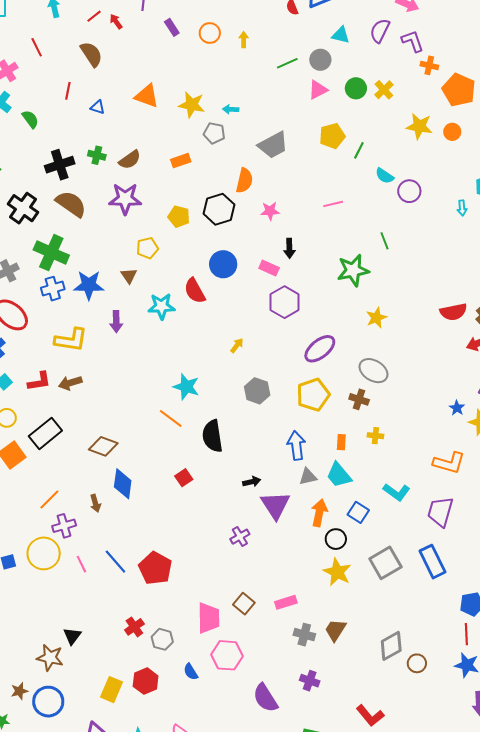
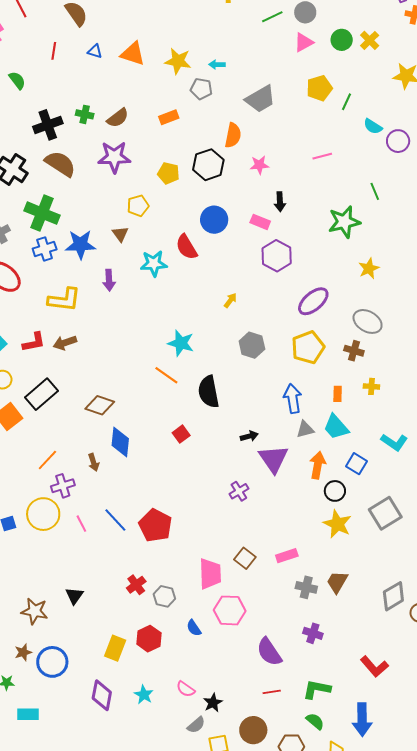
blue triangle: (98, 107) -> (95, 51), moved
brown star: (50, 658) -> (35, 611), moved

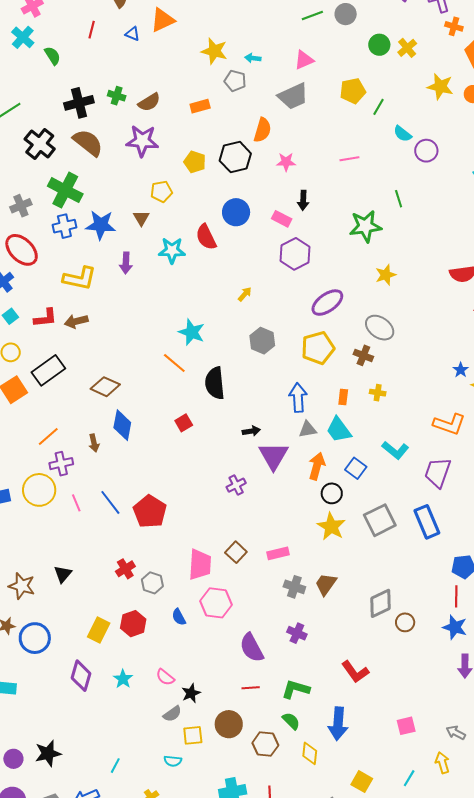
pink triangle: (304, 42) -> (304, 60), moved
orange triangle: (133, 54) -> (163, 20), moved, turned -48

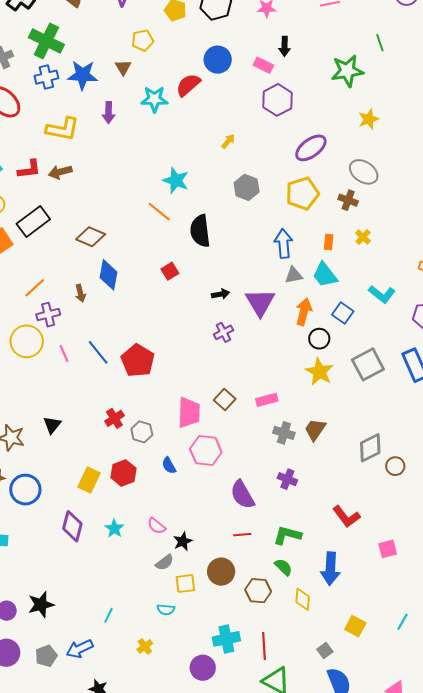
red semicircle: (206, 237) -> (188, 85), turned 76
yellow cross: (378, 393) -> (363, 237), turned 35
black arrow: (251, 431) -> (221, 294), moved
pink square: (406, 726) -> (388, 549), moved

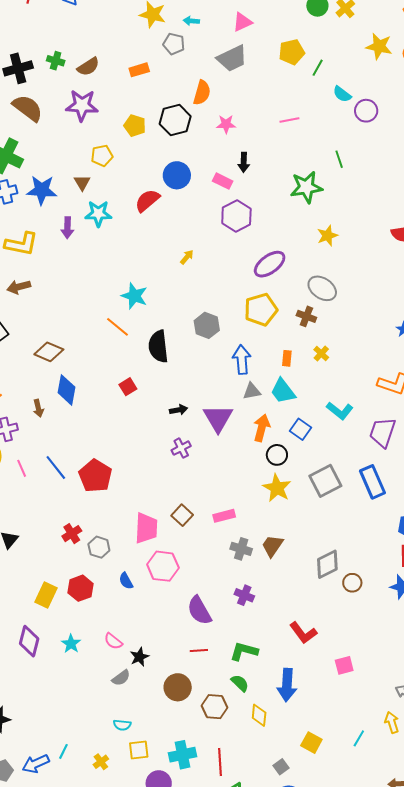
cyan star: (154, 99) -> (98, 214), moved
gray hexagon: (247, 187) -> (207, 325), moved
yellow square: (185, 584) -> (139, 750), moved
cyan line: (108, 615) -> (63, 751), moved

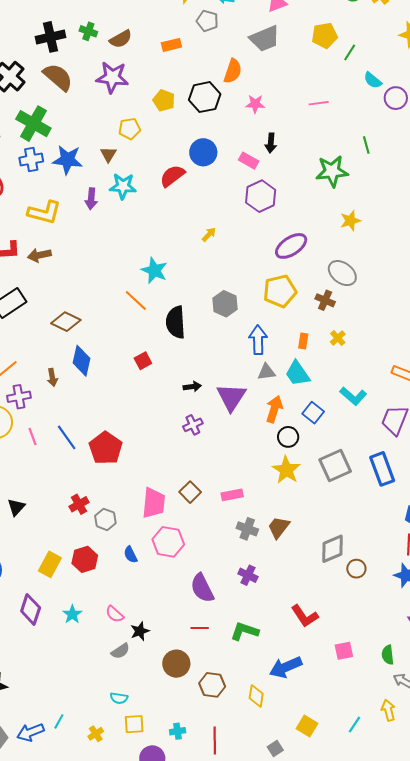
green semicircle: (240, 683) -> (388, 655), moved, turned -144
blue arrow: (287, 685) -> (286, 667), turned 60
cyan cross: (182, 755) -> (178, 731), size x0.6

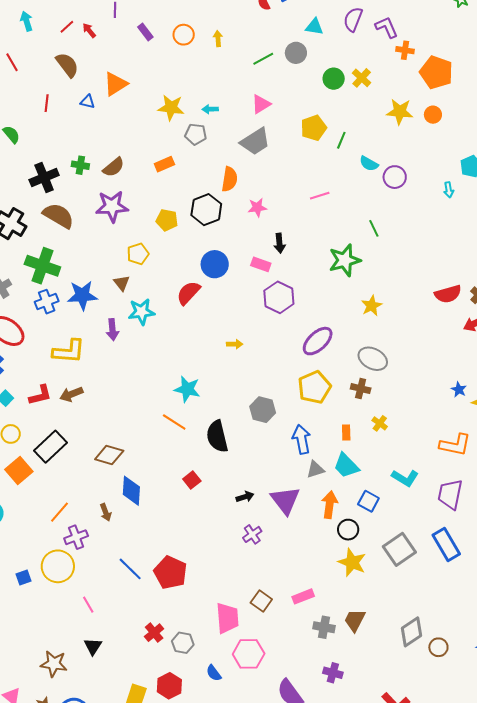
yellow arrow: (209, 234) -> (235, 344), turned 56
pink line: (32, 437) -> (88, 605), moved

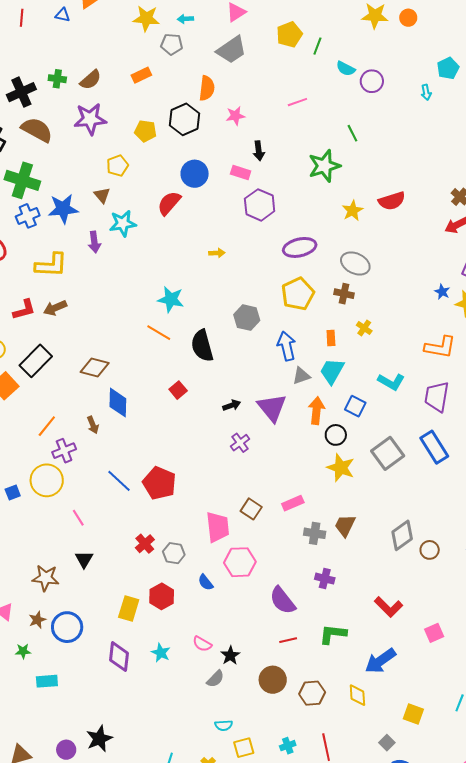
red semicircle: (448, 294) -> (392, 201), moved
purple ellipse: (318, 341) -> (300, 247), turned 32
cyan trapezoid: (346, 466) -> (332, 371), turned 76

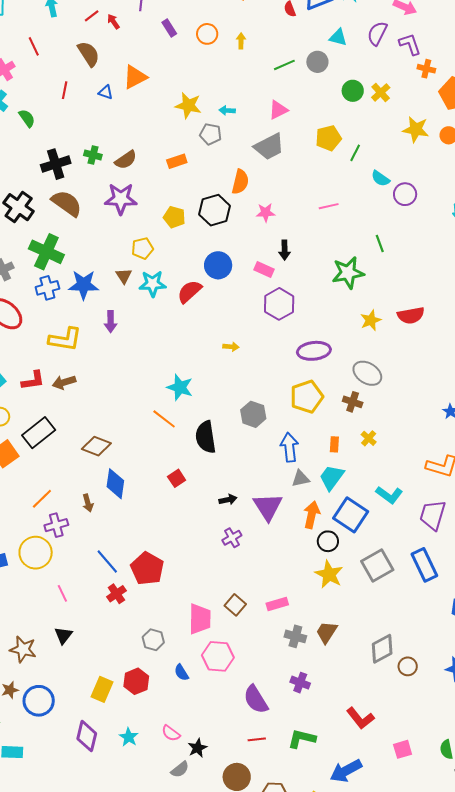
cyan star: (123, 223) -> (153, 284), moved
blue square: (355, 406) -> (351, 515), size x1.6
red cross: (145, 544) -> (116, 594), moved

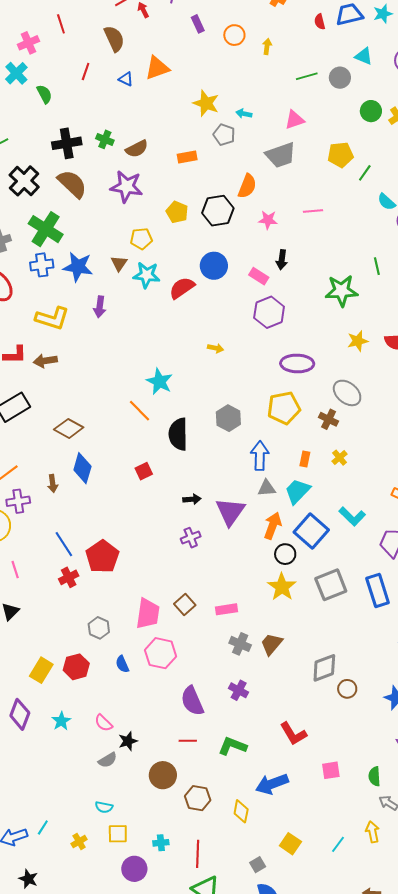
pink line: (329, 206) -> (313, 211), moved

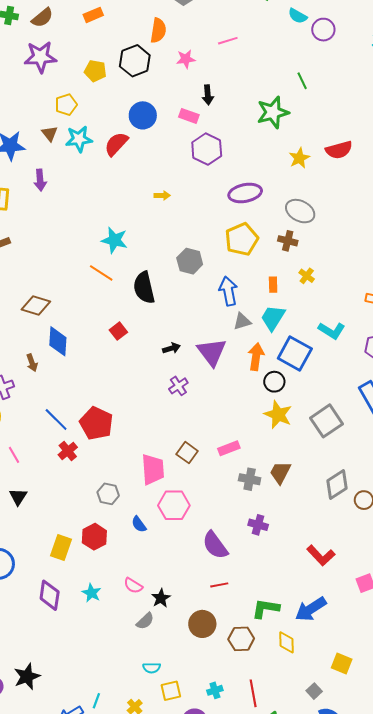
gray square: (331, 585) -> (327, 421), moved
green L-shape: (232, 746) -> (266, 609), moved

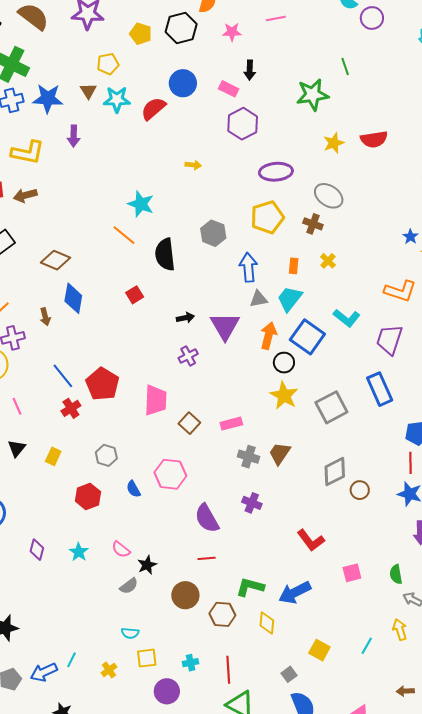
pink trapezoid: (153, 469) -> (156, 400), moved
yellow rectangle: (61, 547) -> (53, 456), moved, size x0.7
purple diamond: (50, 595) -> (37, 550), size x0.7

